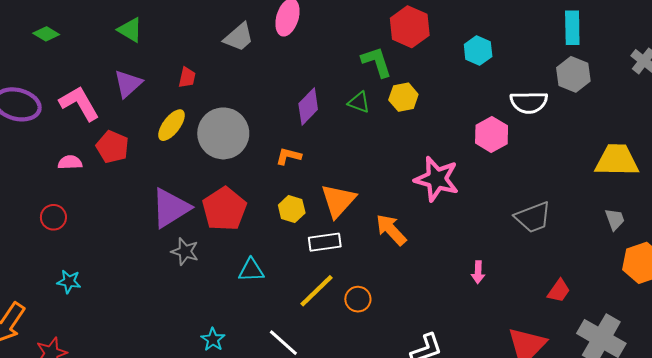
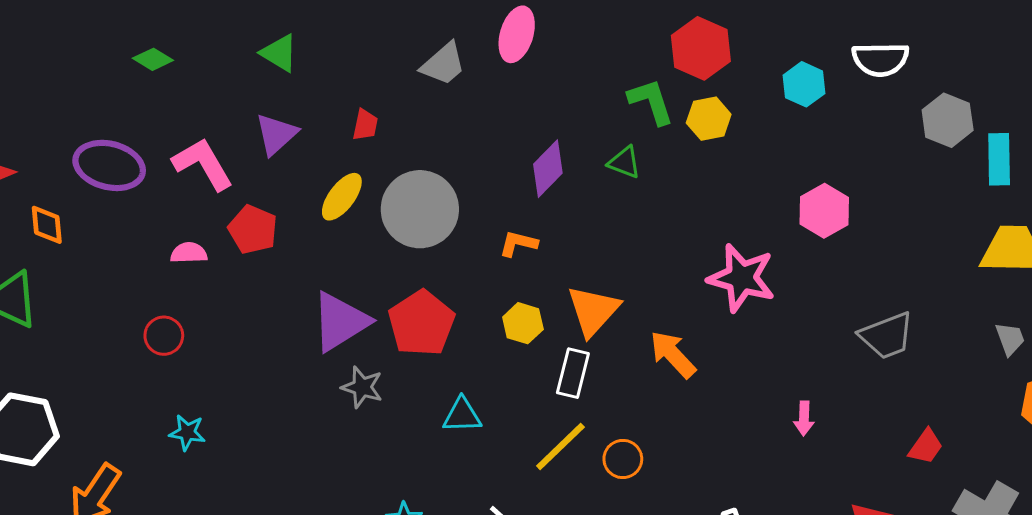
cyan rectangle: (572, 28) -> (999, 159), moved
yellow hexagon: (403, 97) -> (709, 119), moved
white semicircle: (529, 102) -> (880, 59), moved
white rectangle: (325, 242) -> (573, 373), turned -68

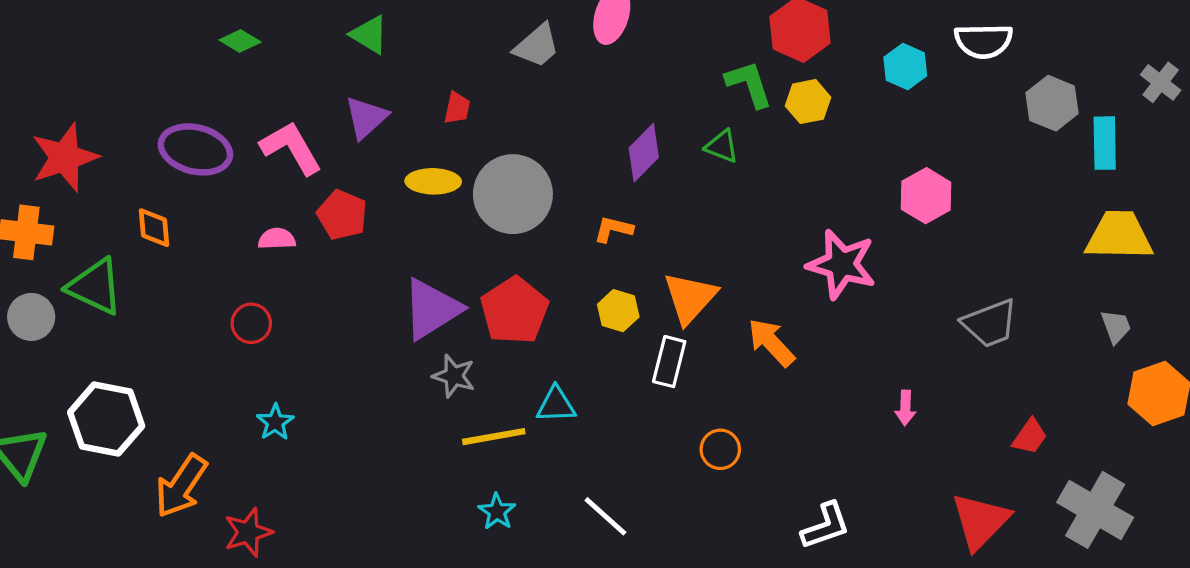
yellow ellipse: (342, 197) -> (433, 181), turned 54
orange diamond: (47, 225) -> (154, 228), moved
cyan star: (187, 432) -> (275, 422), turned 30
yellow line: (560, 447) -> (494, 437), moved, turned 34

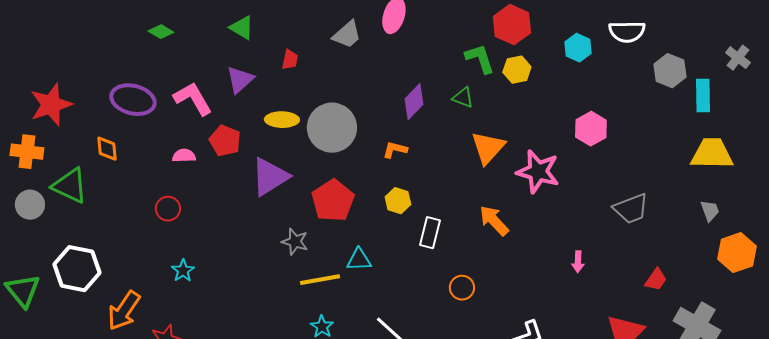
red trapezoid: (457, 108) -> (290, 60), moved
orange triangle: (690, 298) -> (488, 148), moved
purple triangle: (432, 309) -> (270, 177), moved

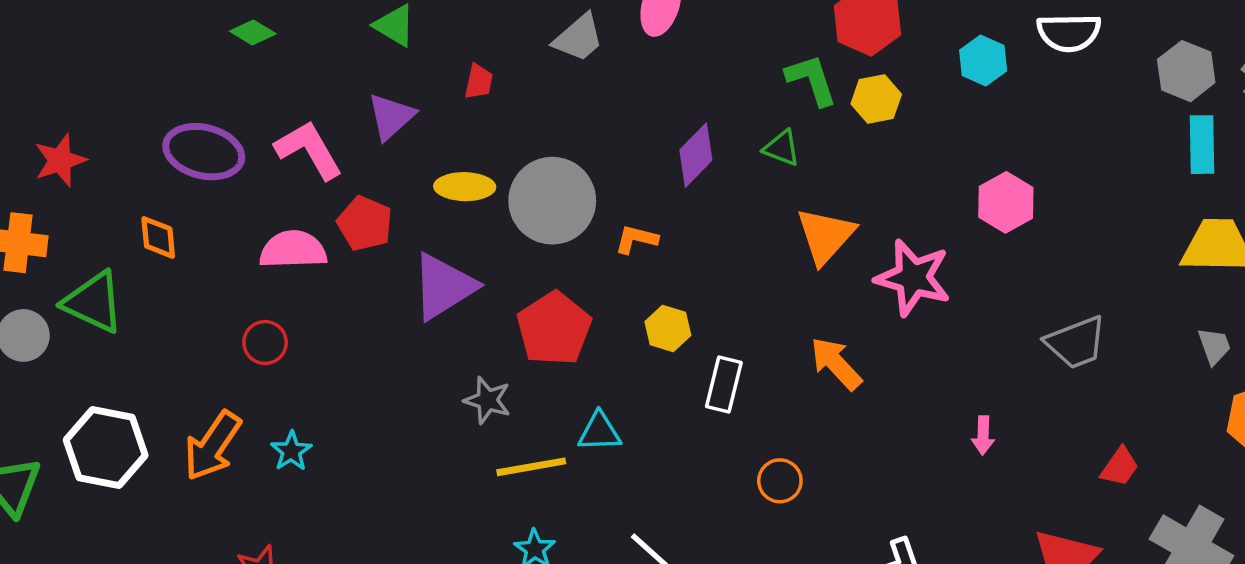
gray hexagon: (670, 71) -> (1186, 71), moved
red star: (51, 105) -> (60, 160), size x0.7
orange L-shape: (395, 150) -> (636, 239), moved
pink semicircle: (184, 156) -> (293, 250), size x1.6
orange arrow: (124, 311) -> (212, 446), moved

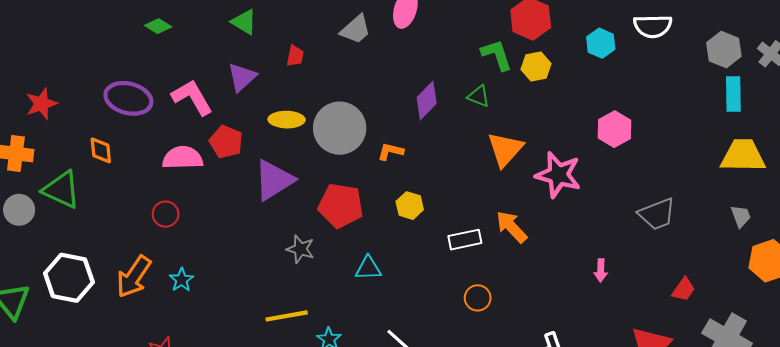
red pentagon: (554, 328) -> (341, 206), turned -30
white rectangle: (724, 385) -> (465, 240), moved, turned 64
yellow line: (531, 467) -> (287, 316), moved

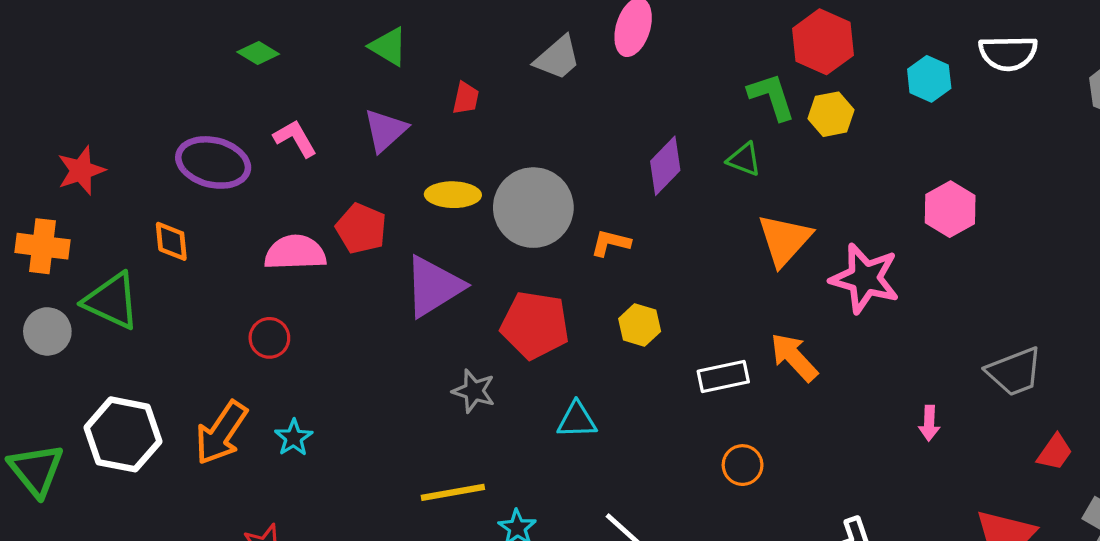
pink L-shape: (192, 97) -> (295, 138), moved, size x0.7
gray trapezoid: (657, 214) -> (1014, 372), moved

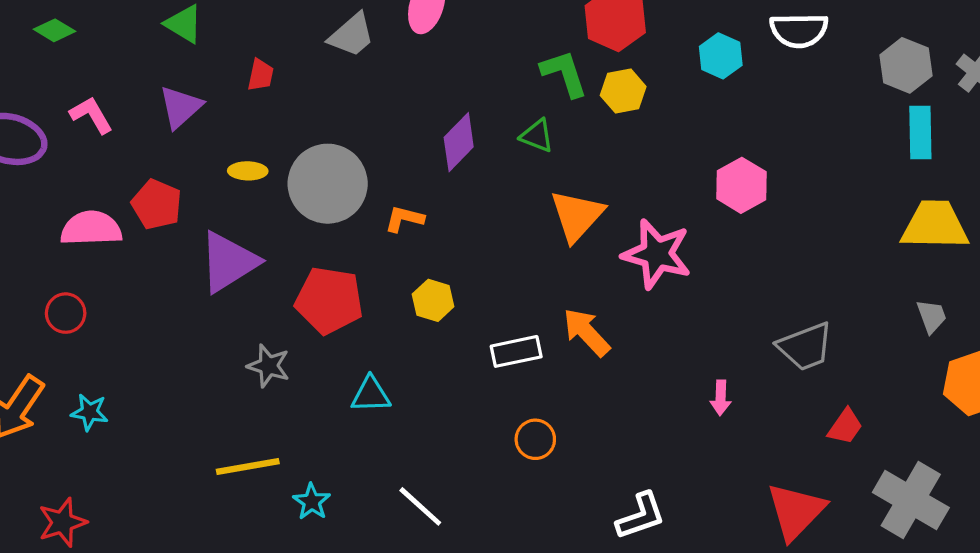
yellow ellipse: (453, 195) -> (248, 171), size x0.7
cyan star: (294, 438) -> (90, 412), turned -30

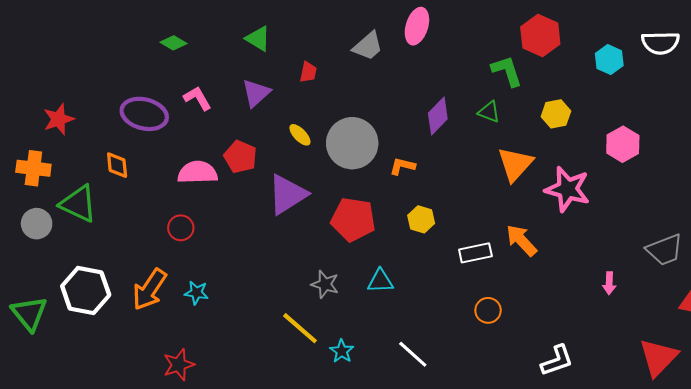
yellow hexagon: (623, 91) -> (556, 114), moved
yellow ellipse: (248, 171) -> (300, 135), turned 45
gray star: (269, 366) -> (325, 284), moved
yellow line: (248, 466) -> (300, 328), turned 51

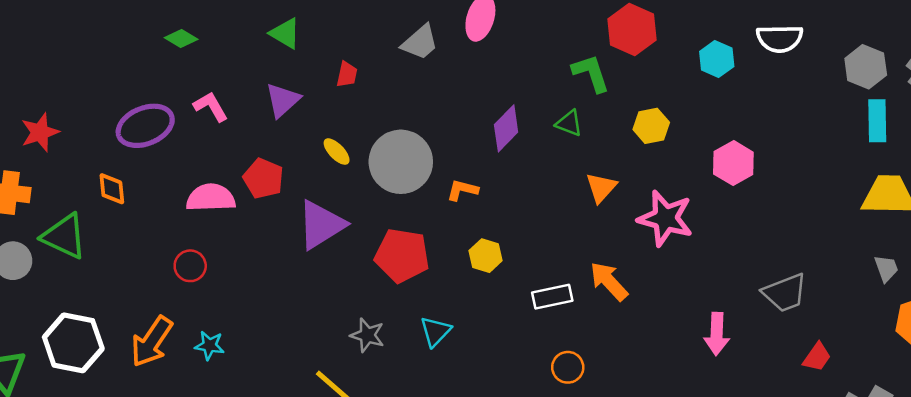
purple ellipse: (144, 114) -> (145, 126), turned -36
orange triangle: (515, 164) -> (601, 187), size x0.7
cyan triangle: (380, 281) -> (435, 331), turned -44
pink arrow: (609, 283) -> (717, 334), size x1.5

